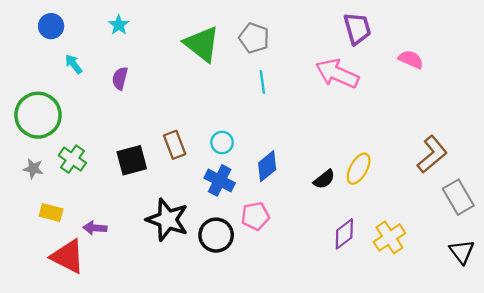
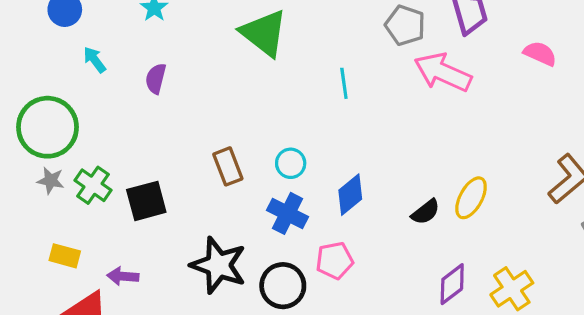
gray pentagon: (254, 38) -> (405, 25), moved
black square: (132, 160) -> (146, 201), moved
gray star: (33, 169) -> (51, 181), moved

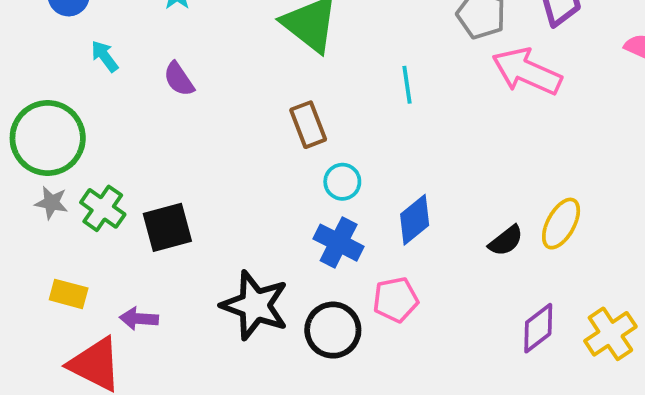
purple semicircle: (156, 79) -> (179, 79), turned -48
brown rectangle: (228, 166) -> (308, 125), moved

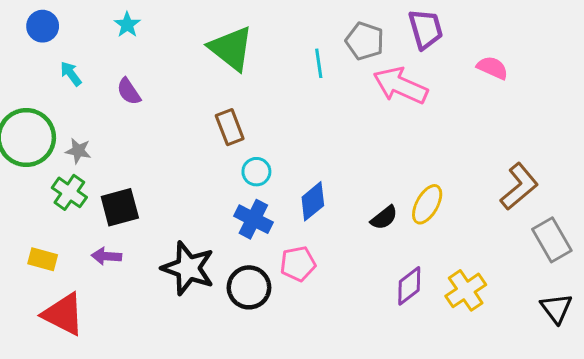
cyan line: (407, 85) -> (319, 63), moved
gray star: (51, 203) -> (78, 151), moved
purple arrow: (139, 319) -> (106, 256), moved

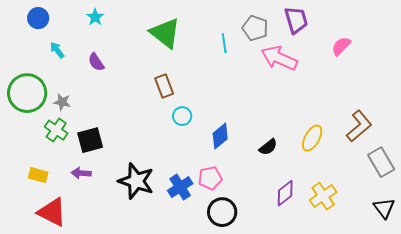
pink semicircle: (492, 68) -> (341, 46), turned -70
yellow ellipse: (427, 204) -> (312, 138), moved
blue cross: (253, 219) -> (180, 187), moved, turned 30
black circle: (249, 287) -> (222, 212), moved

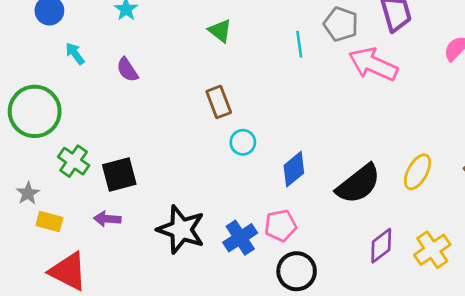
green triangle: (165, 33) -> (220, 31), size x0.6
gray star: (62, 102) -> (28, 193), moved, turned 30
black semicircle: (268, 147) -> (358, 184), size x1.8

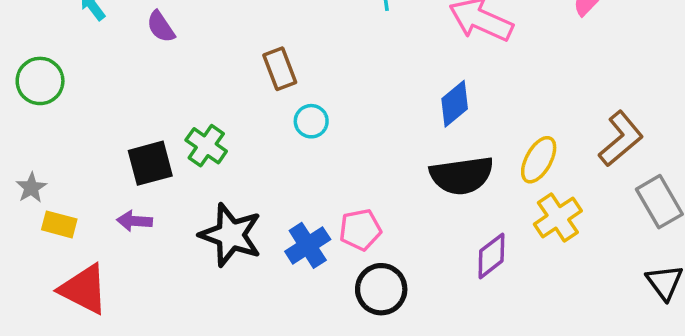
green circle: (35, 111) -> (40, 81), size x0.7
green cross: (74, 161) -> (206, 146), moved
blue diamond: (294, 169) -> (455, 104), moved
black semicircle: (358, 184) -> (462, 175), turned 30
yellow cross: (432, 250) -> (558, 217), moved

